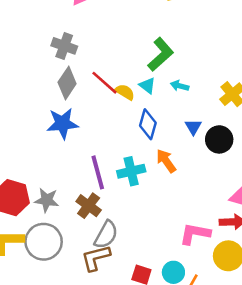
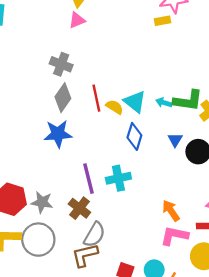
green L-shape: (161, 54) -> (188, 101), moved, turned 48
red line: (104, 83) -> (96, 98), turned 35
cyan triangle: (147, 86) -> (135, 102), size x1.5
orange arrow: (166, 161) -> (171, 211), moved

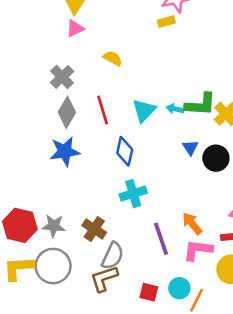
gray cross: (61, 64) -> (62, 77), turned 30
cyan triangle: (135, 102) -> (144, 110), turned 40
yellow semicircle: (115, 107) -> (113, 58), moved
blue diamond: (134, 136) -> (125, 151), moved
purple line: (88, 179) -> (161, 239), moved

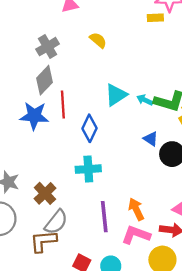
red line: (103, 110) -> (63, 105), moved
blue triangle: (190, 148) -> (151, 139), turned -35

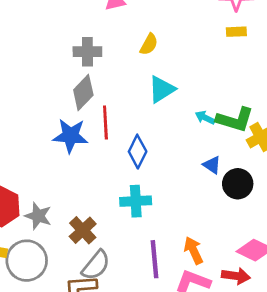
yellow rectangle: (155, 18) -> (236, 32), moved
yellow semicircle: (98, 40) -> (149, 44), turned 78
gray cross: (48, 47) -> (87, 52), turned 30
cyan triangle: (116, 95) -> (162, 89), moved

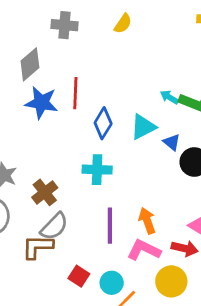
cyan triangle: (162, 89) -> (143, 127), moved
gray diamond: (83, 93) -> (30, 64), moved

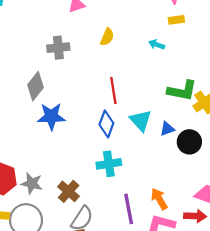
red line: (75, 93) -> (113, 90), moved
cyan arrow: (169, 97) -> (157, 45), moved
cyan triangle: (143, 127) -> (141, 121), turned -35
blue triangle: (172, 142) -> (167, 129), turned -49

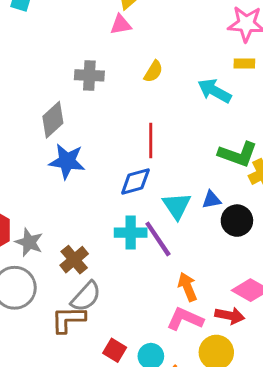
cyan arrow: (157, 45) -> (214, 91), size x1.6
cyan triangle: (141, 121) -> (177, 206), moved
blue diamond: (106, 124) -> (135, 181), turned 45
purple line: (129, 209) -> (158, 239), moved, turned -32

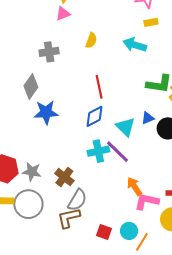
orange arrow: (187, 287) -> (134, 186), moved

